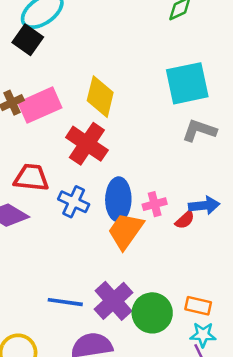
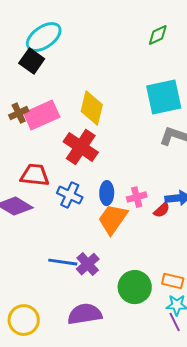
blue ellipse: (118, 199) -> (107, 193), size x0.7
purple cross: (114, 301) -> (88, 264), moved, size x0.7
blue line: (65, 302) -> (63, 262), moved

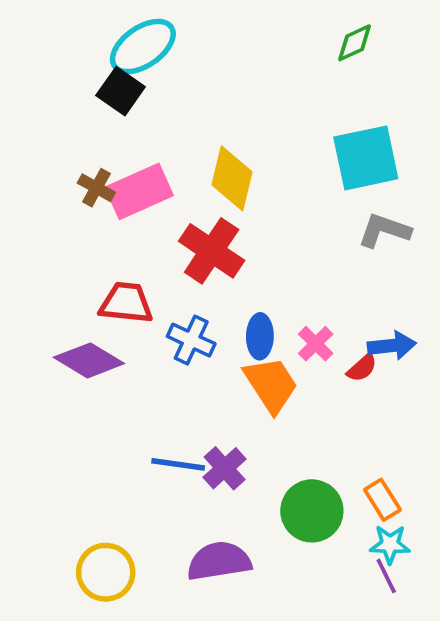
brown cross: (19, 113) -> (96, 188), turned -36
pink cross: (137, 197) -> (316, 344), turned -30
orange trapezoid: (113, 219) -> (271, 385), turned 112
orange rectangle: (173, 281) -> (382, 500), turned 45

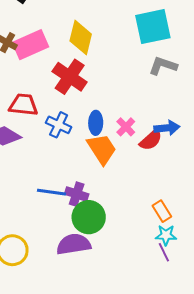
red semicircle: (362, 368) -> (151, 140), size x1.4
purple cross: (225, 468) -> (77, 194), turned -30
green circle: (312, 511) -> (89, 217), moved

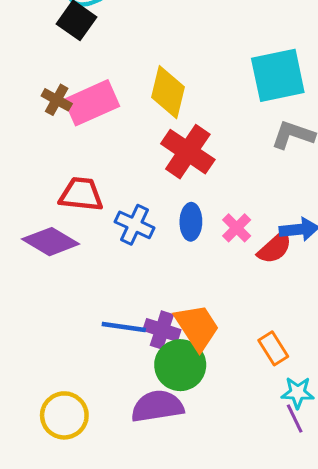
red cross: (70, 77) -> (188, 152), moved
orange trapezoid: (102, 149) -> (197, 327), moved
orange rectangle: (162, 211) -> (273, 348), moved

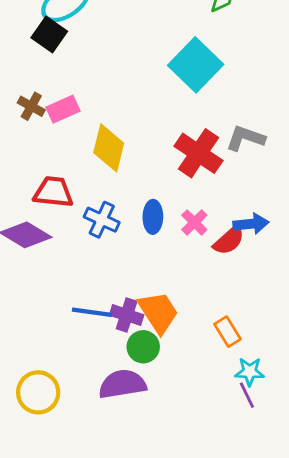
cyan square: (278, 75) -> (196, 65), moved, turned -34
yellow diamond: (168, 92) -> (109, 148), moved
pink rectangle: (92, 103) -> (63, 109), size x0.7
red cross: (188, 152) -> (198, 153), moved
green circle: (180, 365) -> (143, 347), size x0.7

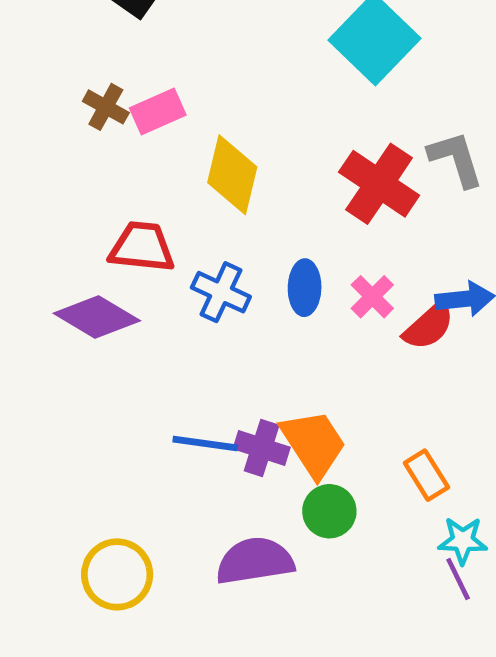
gray L-shape: (245, 138) -> (456, 159), turned 54
green circle: (143, 347) -> (329, 511), moved

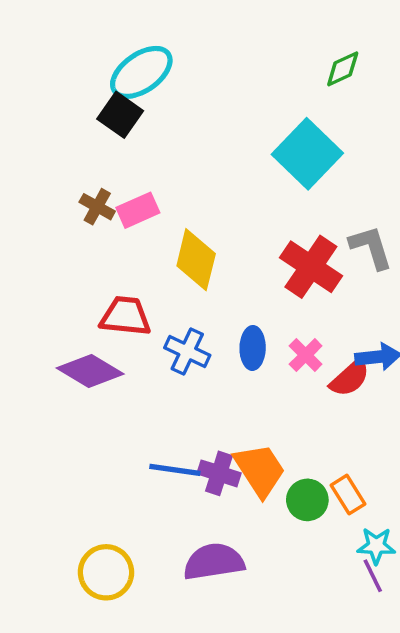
green circle: (329, 511) -> (307, 500), moved

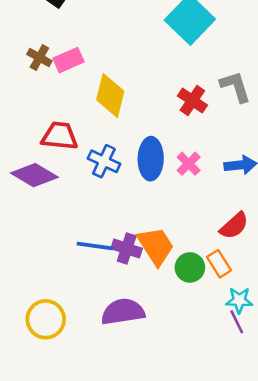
red cross: (311, 267) -> (192, 101), size x0.7
blue ellipse: (253, 348) -> (151, 159), size x1.4
red semicircle: (350, 378) -> (234, 226), moved

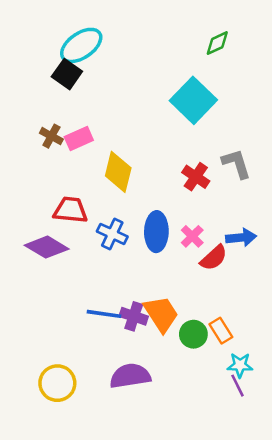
red semicircle: (234, 226) -> (214, 258), moved

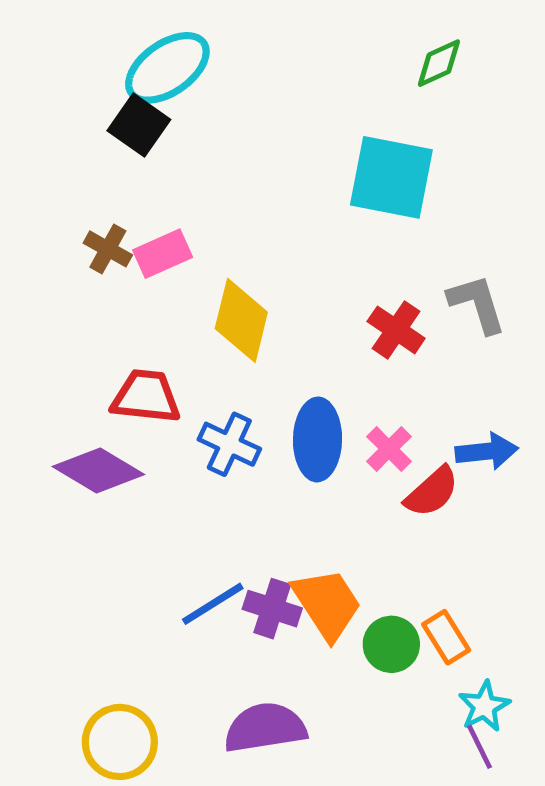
cyan square: (193, 100) -> (391, 177), turned -33
blue line: (104, 314) -> (213, 604), turned -40
cyan star: (240, 365) -> (484, 706), turned -30

